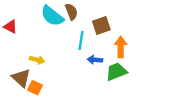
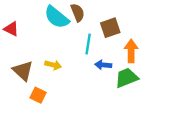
yellow arrow: (37, 60) -> (53, 65), moved
brown triangle: (21, 78) -> (23, 71), moved

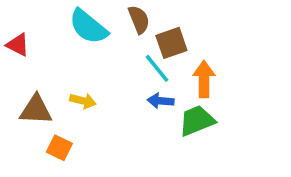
brown semicircle: (78, 13) -> (139, 19), moved
cyan line: (88, 44) -> (157, 68), moved, turned -48
brown triangle: (23, 71) -> (36, 110), turned -40

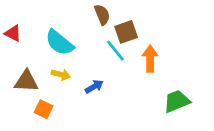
cyan semicircle: (88, 27) -> (60, 43), moved
blue arrow: (161, 101) -> (94, 87), moved, turned 144
green trapezoid: (197, 121) -> (177, 101), moved

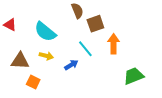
cyan line: (115, 51) -> (85, 49), moved

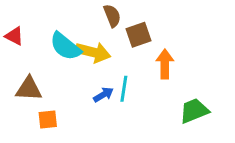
cyan line: (85, 49) -> (124, 89), moved, turned 48
yellow arrow: (46, 56) -> (93, 52), moved, size x1.6
orange square: (33, 82) -> (48, 119), turned -32

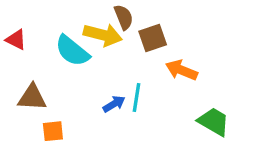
yellow arrow: (93, 52) -> (103, 35), moved
orange arrow: (165, 64) -> (181, 70), turned -68
green trapezoid: (194, 111) -> (214, 122), turned 52

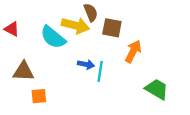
brown square: (153, 38) -> (112, 28), turned 30
orange arrow: (181, 70) -> (133, 51), turned 95
blue arrow: (114, 104) -> (86, 64), moved, turned 42

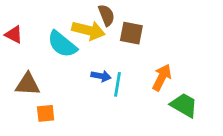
orange arrow: (133, 51) -> (162, 77), moved

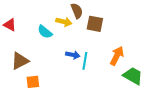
yellow arrow: (88, 30) -> (64, 22), size x0.7
cyan semicircle: (62, 44) -> (45, 32), size x0.7
brown triangle: (28, 84) -> (20, 61), turned -30

